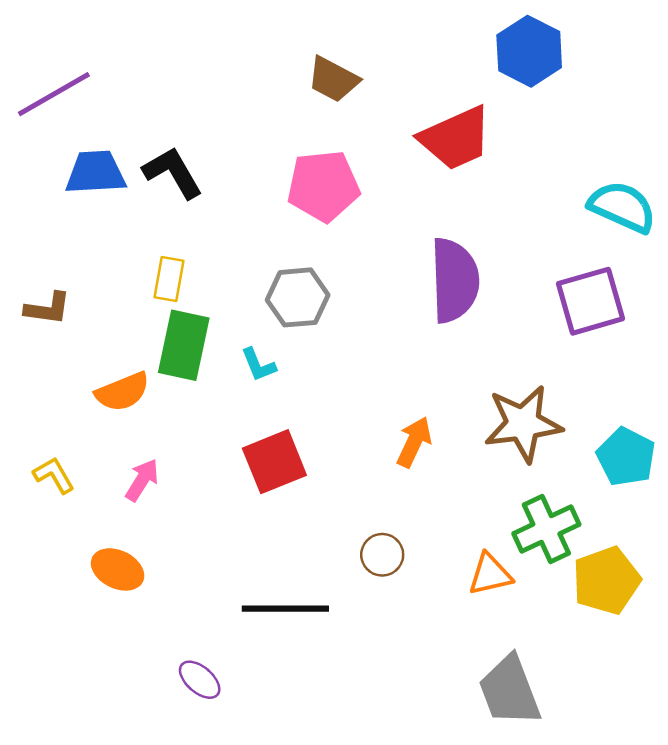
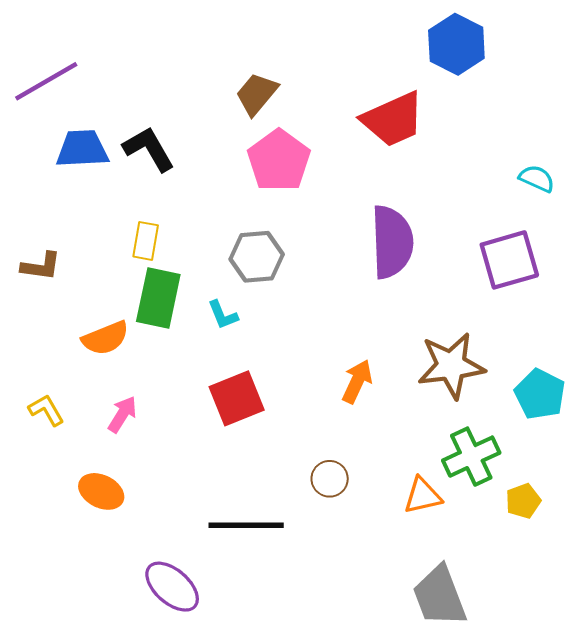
brown trapezoid: (333, 79) -> (257, 94), moved, turned 102
pink pentagon: (323, 186) -> (279, 161), turned -30
cyan semicircle: (622, 207) -> (537, 179), size x0.6
yellow pentagon: (606, 580) -> (523, 501), size x0.6
purple ellipse: (200, 680) -> (172, 587), size x1.5

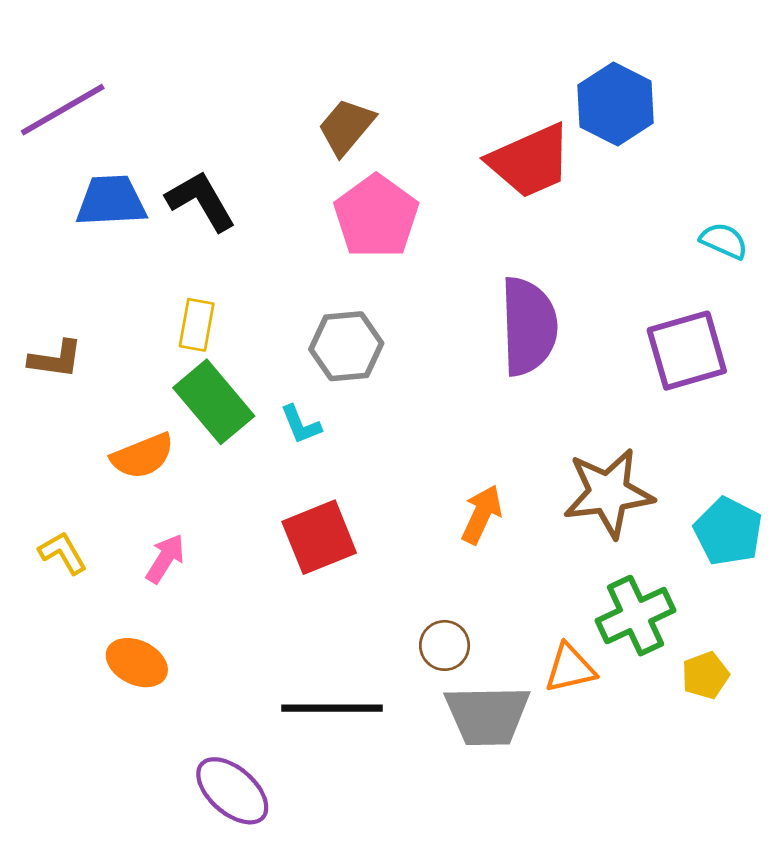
blue hexagon: (456, 44) -> (616, 104), moved
green rectangle: (158, 298) -> (214, 402), turned -52
gray trapezoid: (440, 596) -> (487, 715), moved, turned -70

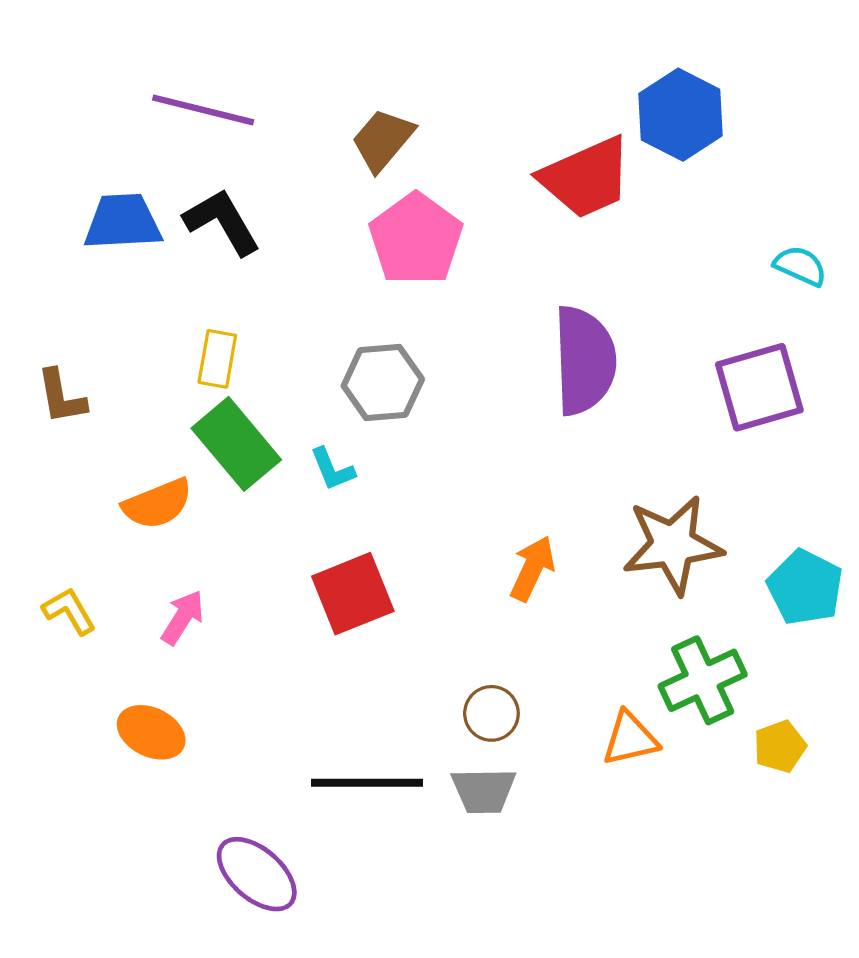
purple line: (63, 110) -> (203, 110), moved, turned 44
brown L-shape: (56, 359) -> (61, 397), turned 72
gray trapezoid: (487, 715) -> (484, 791), moved, size x0.7

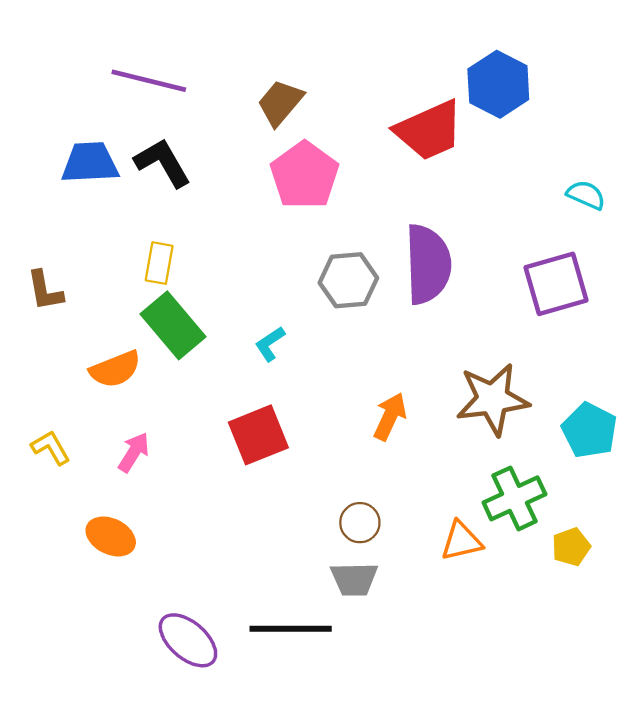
gray hexagon: (383, 383) -> (348, 280), moved
cyan L-shape: (332, 469) -> (270, 344), moved, turned 78
black line: (367, 783) -> (291, 629), moved

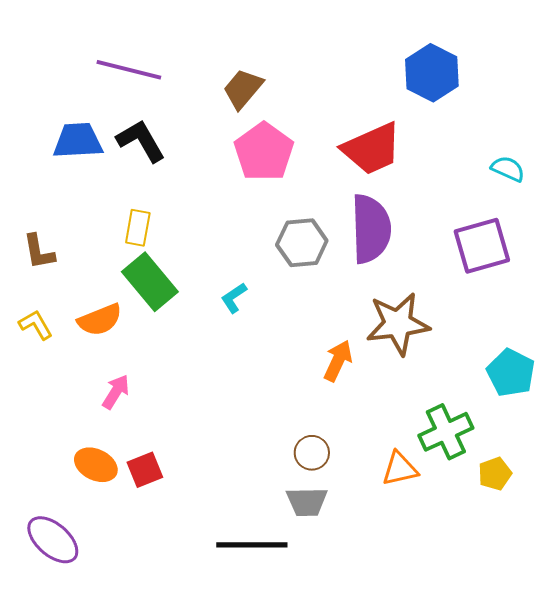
red trapezoid: (429, 130) -> (372, 149), moved
brown star: (493, 399) -> (398, 324), moved
red square: (258, 435) -> (145, 470), moved, size x0.7
yellow L-shape: (51, 448) -> (36, 325), moved
purple ellipse: (188, 640) -> (53, 540), moved

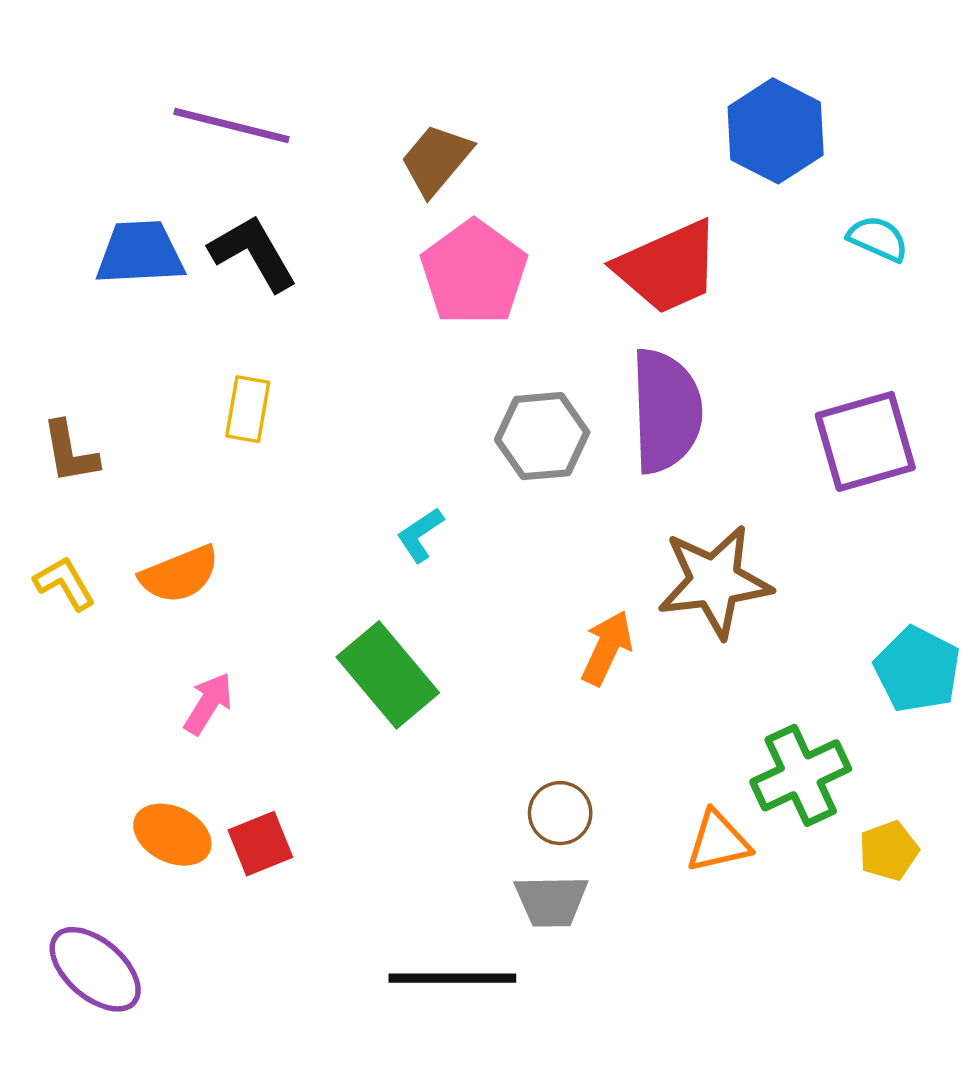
cyan semicircle: (508, 169) -> (878, 239), moved
green rectangle: (150, 282) -> (388, 675), moved

